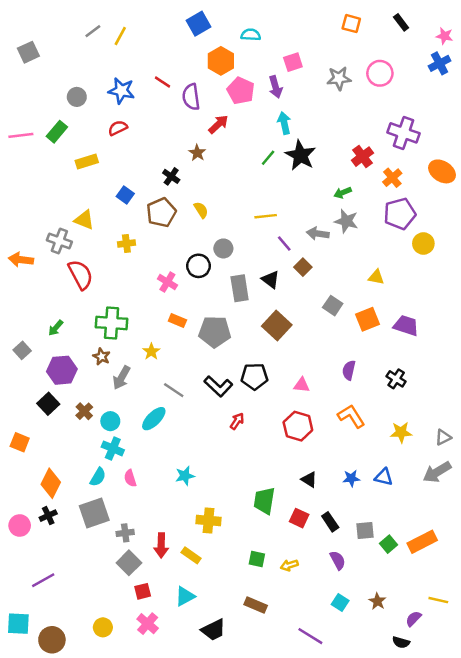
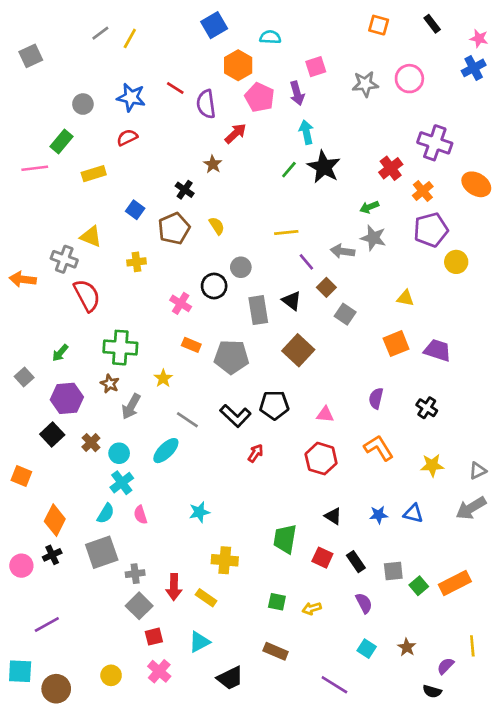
pink line: (21, 135) -> (35, 168), moved
gray square: (333, 306) -> (345, 314), moved
cyan cross: (113, 448) -> (122, 483), turned 30
yellow line: (438, 600) -> (472, 646), turned 72

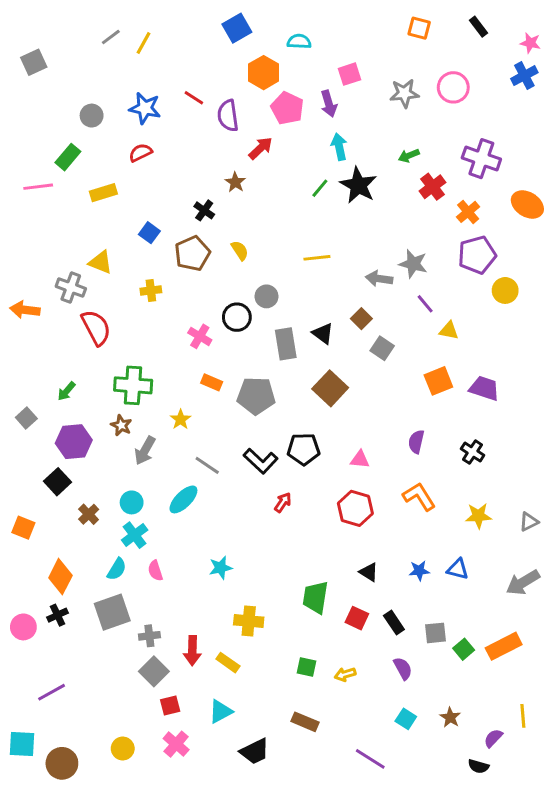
green arrow: (369, 207) -> (409, 156), moved
purple line: (306, 262) -> (425, 304), moved
brown cross: (91, 443) -> (89, 514), moved
gray arrow: (471, 508) -> (523, 582), moved

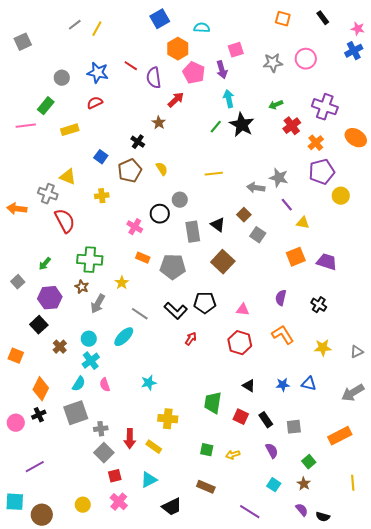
green square: (464, 649) -> (309, 462), moved
purple semicircle: (493, 738) -> (302, 510), moved, turned 96

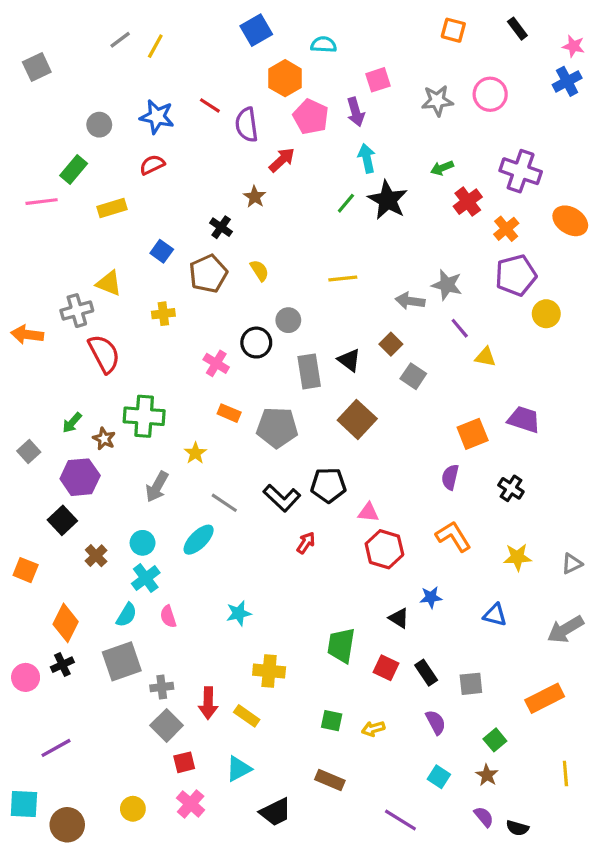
gray cross: (48, 194) -> (77, 311), turned -36
orange square: (296, 257) -> (473, 434), moved
brown star: (82, 287) -> (104, 439), moved
pink triangle: (243, 310) -> (368, 512), moved
blue star: (283, 385) -> (431, 597), moved

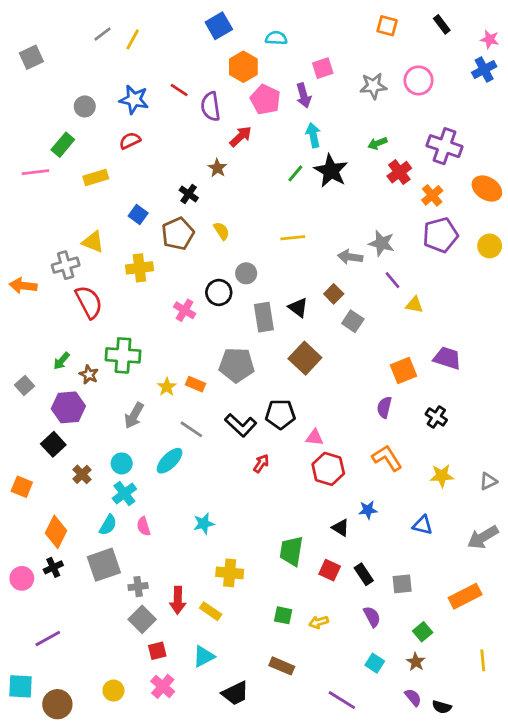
yellow cross: (163, 314) -> (139, 268), size x1.4
yellow circle: (546, 314) -> (490, 246), moved
orange rectangle: (229, 413) -> (196, 384), moved

